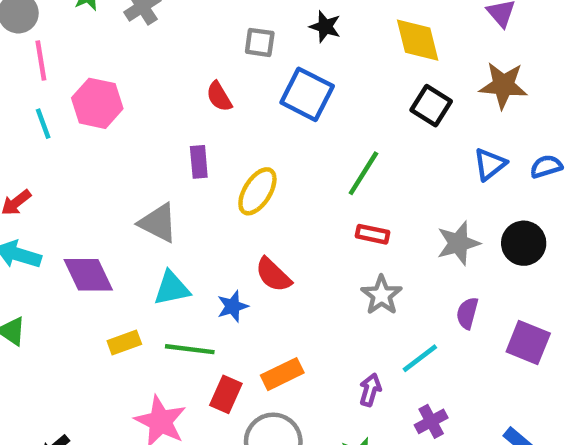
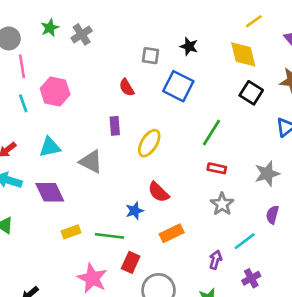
cyan triangle: (172, 288) -> (50, 147), moved
orange rectangle: (282, 374) -> (172, 233), moved

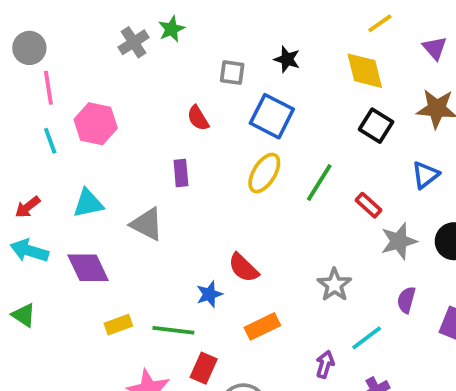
green star: (50, 28) -> (171, 29), moved
yellow ellipse: (149, 143) -> (264, 173), moved
red rectangle: (217, 168) -> (368, 205), moved, turned 30

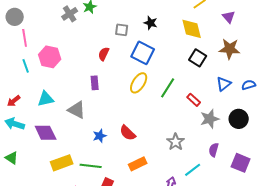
red semicircle: (198, 118) -> (104, 54), turned 56
blue star: (209, 294) -> (100, 136), moved
yellow rectangle: (118, 325) -> (62, 163), size x1.5

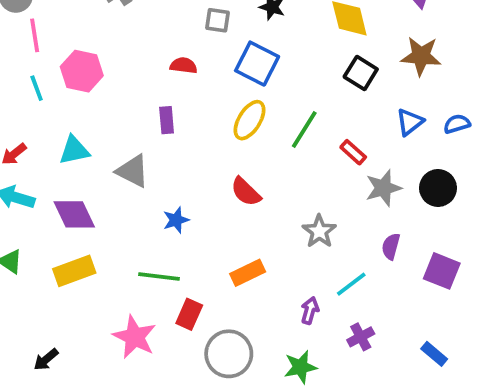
red semicircle: (104, 54) -> (184, 65), turned 72
red semicircle: (128, 133) -> (246, 192), moved
yellow rectangle: (62, 163) -> (74, 271), moved

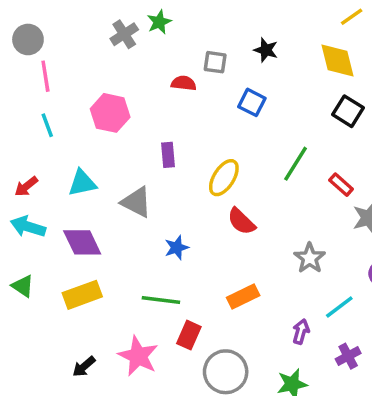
blue square: (257, 64) -> (252, 102), size x0.7
red semicircle: (184, 65) -> (184, 83), moved
pink hexagon: (82, 71) -> (110, 113), moved
yellow ellipse: (250, 120) -> (224, 178), moved
black arrow: (46, 359) -> (84, 367), moved

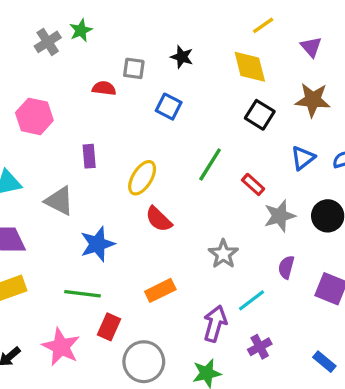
blue star: (177, 248) -> (97, 244), size x1.5
purple arrow: (301, 332) -> (215, 324), size x1.5

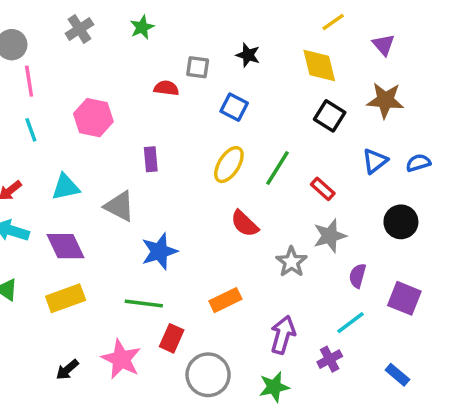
gray cross: (48, 42) -> (79, 29), moved
yellow ellipse: (142, 178) -> (229, 165), moved
gray star: (280, 216) -> (330, 236), moved
red semicircle: (159, 219) -> (245, 224), moved
cyan line: (251, 300) -> (351, 323), moved

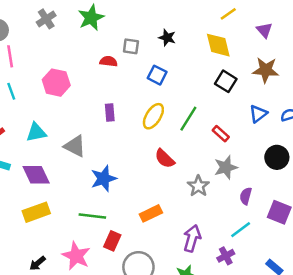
green star: (142, 27) -> (91, 18), size x1.5
purple rectangle: (151, 159) -> (110, 112), moved

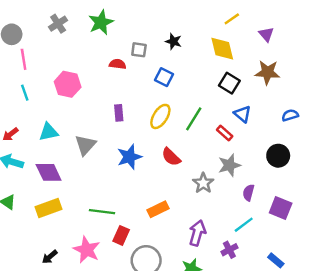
blue triangle: (258, 114) -> (242, 114), moved, turned -42
gray triangle: (75, 146) -> (85, 145), turned 45
blue star: (104, 179) -> (129, 157), moved

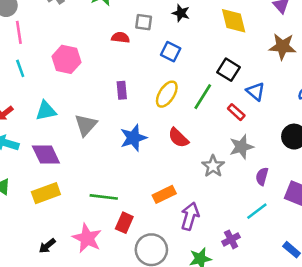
black square: (229, 83) -> (229, 70), moved
purple arrow: (197, 233) -> (190, 216), moved
purple cross: (229, 250) -> (231, 239), moved

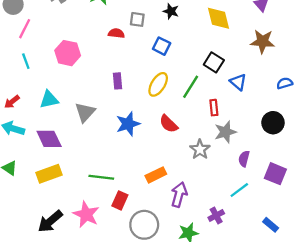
pink line: (19, 32) -> (25, 29), turned 36
red rectangle: (236, 112) -> (214, 108), moved, turned 42
black arrow: (47, 246) -> (50, 221), size x1.6

